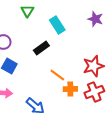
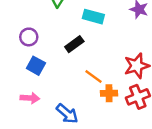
cyan rectangle: (57, 25) -> (93, 17), turned -42

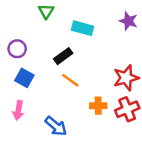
orange line: (93, 77) -> (70, 80), moved
pink arrow: (30, 98) -> (18, 110), turned 96

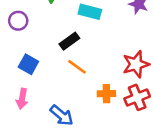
purple circle: (17, 49) -> (18, 21), moved

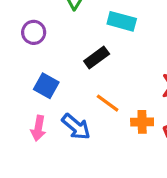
orange line: (77, 67) -> (108, 103), moved
blue arrow: (62, 115) -> (76, 127), moved

